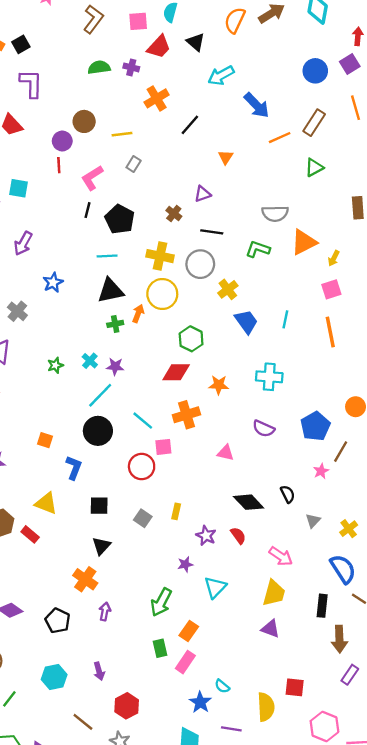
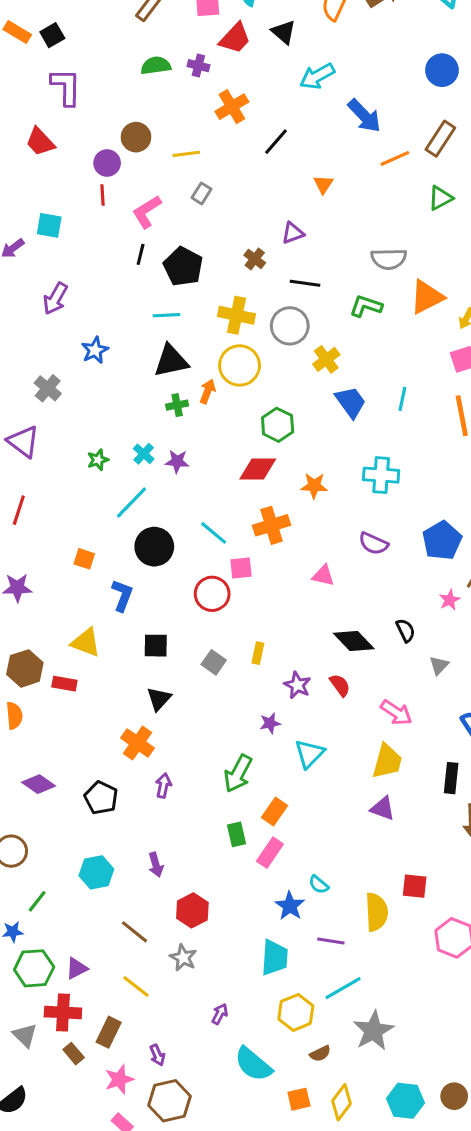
cyan line: (100, 395) -> (131, 502), moved
red rectangle: (30, 534) -> (64, 684), turned -30

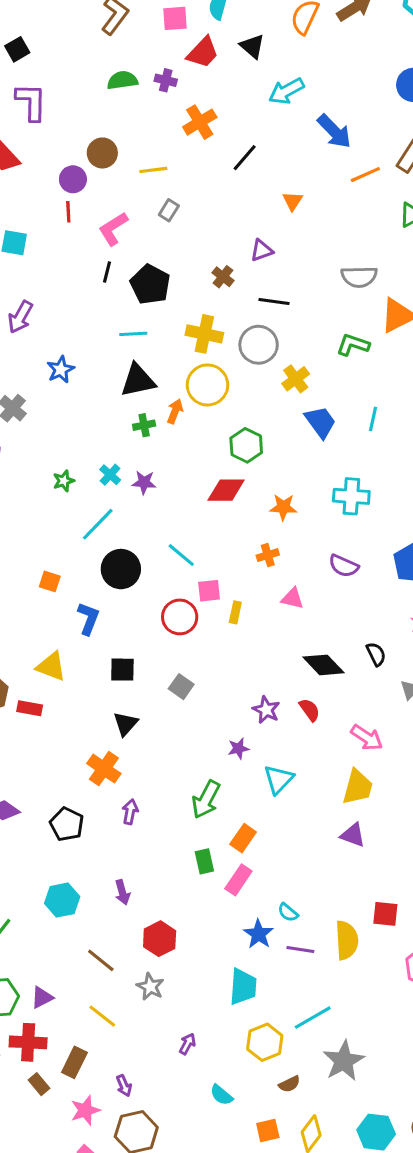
green L-shape: (366, 306) -> (353, 345), moved
orange cross: (271, 525) -> (268, 555), moved, size x0.6
yellow rectangle: (258, 653) -> (235, 612), moved
purple line: (331, 941) -> (300, 950), moved
cyan semicircle: (253, 1064) -> (221, 1095), size x0.6

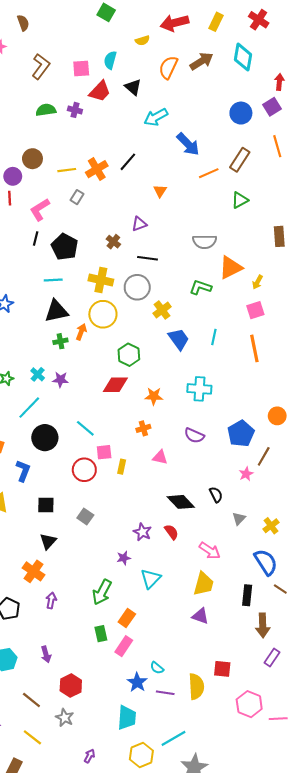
orange cross: (200, 122) -> (97, 169), moved

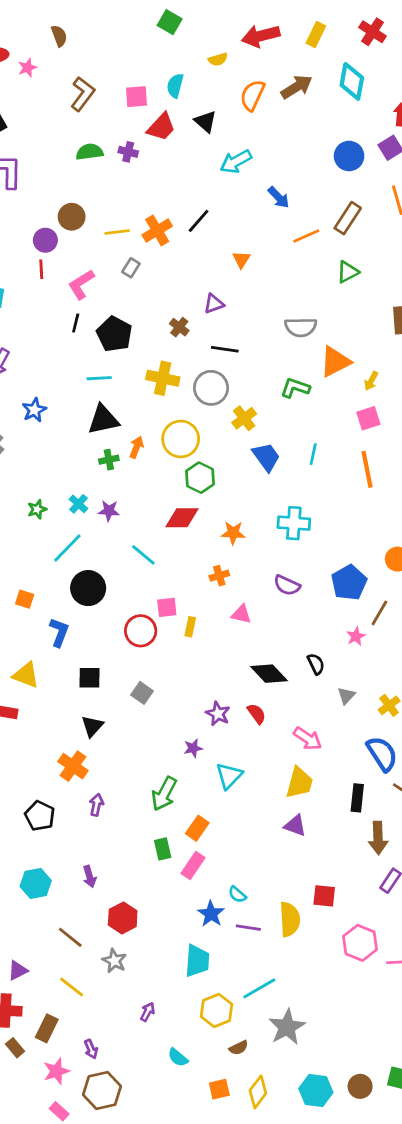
blue arrow: (188, 144) -> (279, 197), size x0.7
yellow circle: (103, 314) -> (181, 439), moved
cyan line: (85, 428) -> (143, 555), moved

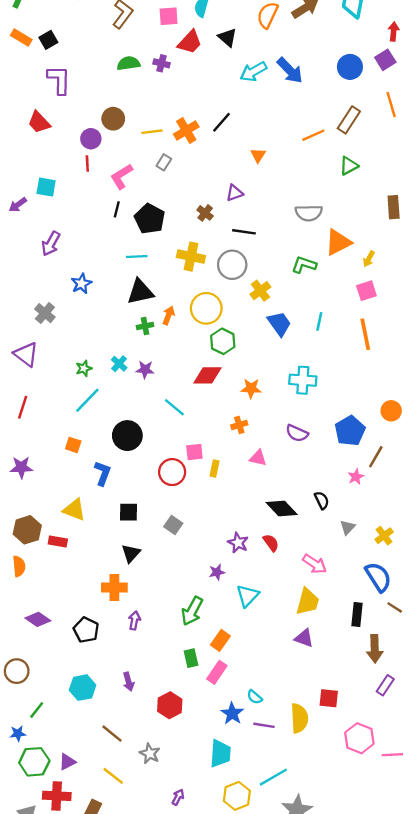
blue arrow: (279, 197) -> (290, 70), moved, size x1.4
cyan line: (67, 548) -> (87, 400), moved
orange cross: (73, 766) -> (114, 587), turned -35
red hexagon: (123, 918) -> (170, 705), moved

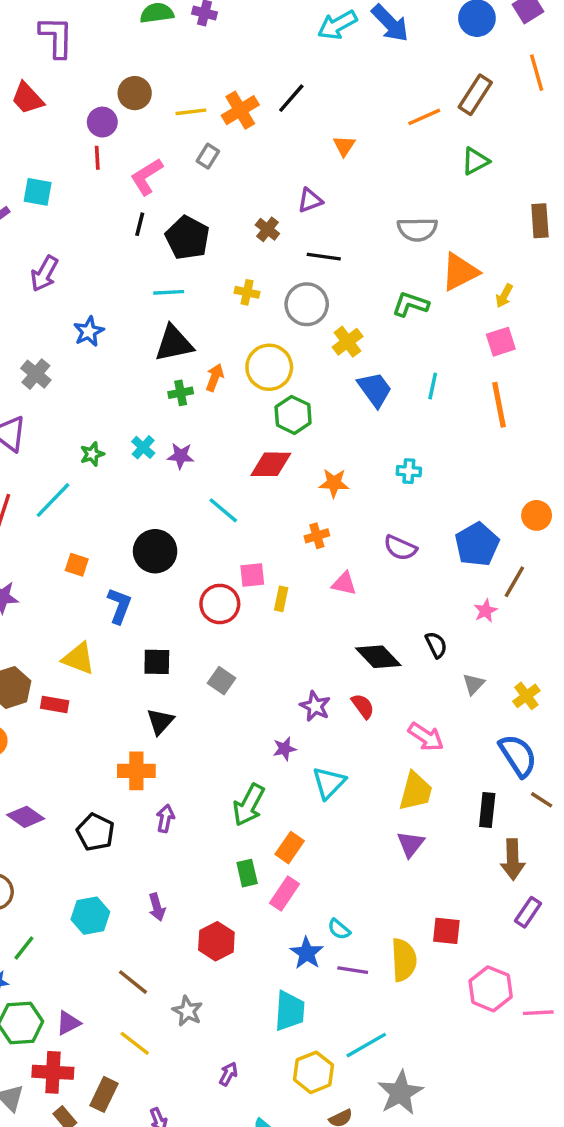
yellow cross: (191, 257) -> (247, 292), size x0.6
cyan cross: (303, 380) -> (409, 471), size x0.6
cyan line: (87, 400) -> (53, 500), moved
purple triangle: (304, 638) -> (411, 844), turned 48

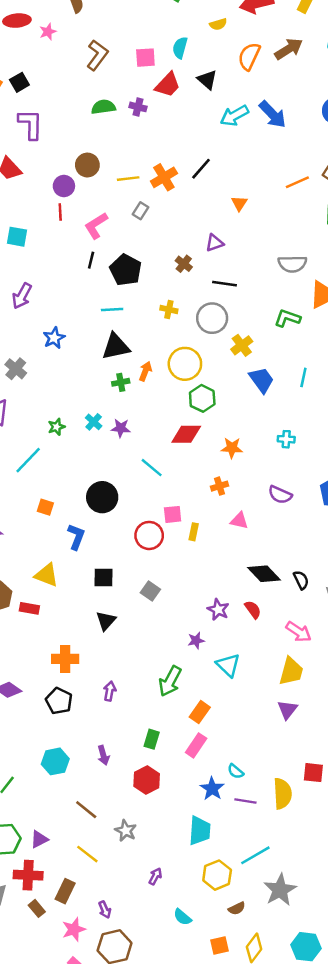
black semicircle: (436, 645) -> (301, 580), moved
orange cross: (136, 771) -> (65, 659), moved
cyan triangle: (329, 783) -> (228, 665), turned -30
green rectangle: (247, 873) -> (152, 739), moved, turned 30

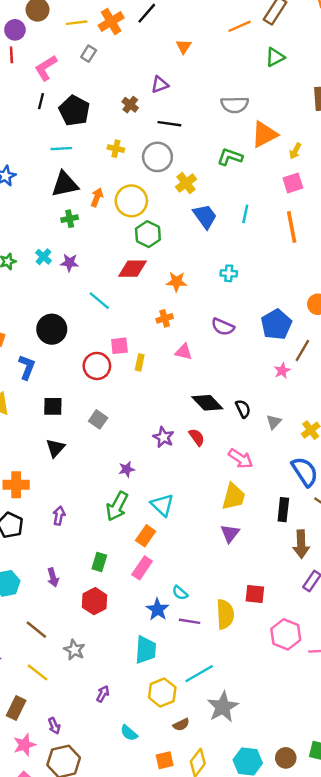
orange arrow: (145, 371) -> (97, 197), moved
purple star: (196, 640) -> (127, 469), moved
cyan triangle: (228, 665) -> (162, 505), moved

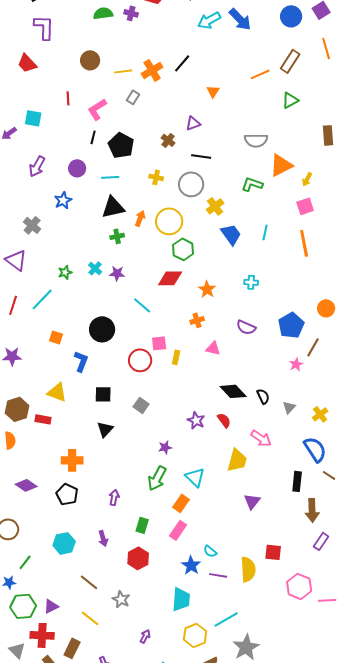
purple circle: (15, 30) -> (77, 168), moved
orange star: (176, 282) -> (207, 289), turned 30
yellow trapezoid: (233, 497) -> (237, 460), moved
purple arrow: (59, 516) -> (114, 497), moved

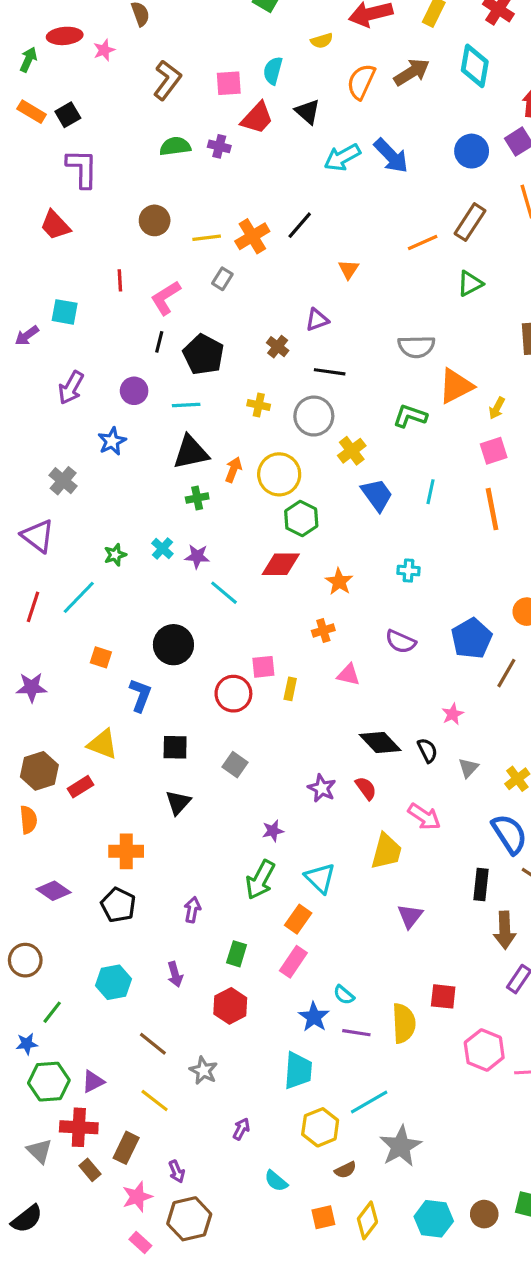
cyan line: (142, 305) -> (224, 593), moved
pink star: (296, 364) -> (453, 714), moved
red rectangle: (43, 419) -> (80, 787), turned -42

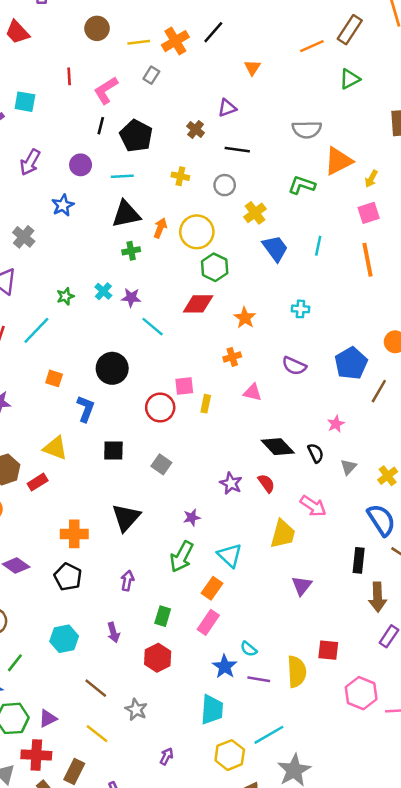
gray circle: (314, 416) -> (225, 185), size x0.7
black triangle: (178, 802) -> (126, 517), moved, size x1.4

